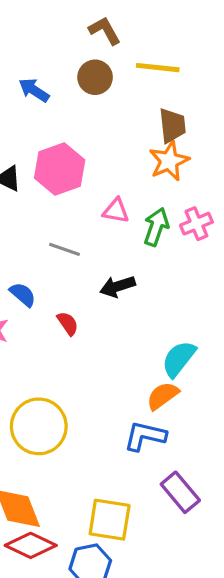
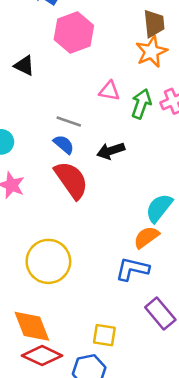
pink hexagon: (60, 169) -> (74, 33), moved
blue semicircle: (23, 294) -> (64, 144), moved
red semicircle: (68, 323) -> (71, 180), size x2.0
yellow square: (110, 520) -> (104, 335), size x0.7

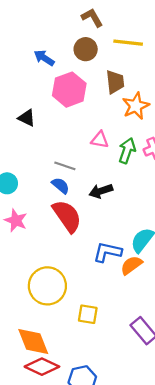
brown trapezoid: (154, 24) -> (115, 82), moved
blue L-shape: (132, 269) -> (107, 252), moved
yellow square: (104, 335) -> (88, 314), moved

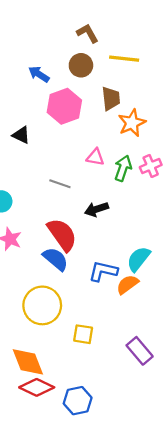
blue semicircle: (60, 186) -> (55, 259), moved, size x1.4

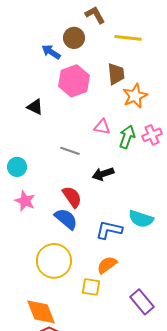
brown circle: (81, 65) -> (74, 38), moved
red semicircle: (62, 235) -> (72, 197), size x0.7
cyan semicircle: (138, 259) -> (141, 219), turned -110
orange semicircle: (127, 284) -> (107, 265), moved

